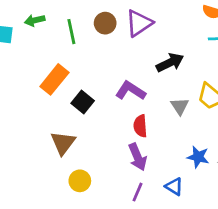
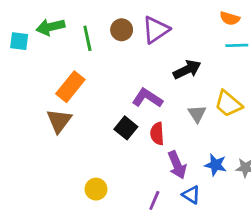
green arrow: (35, 20) -> (50, 27), size x1.4
black square: (83, 102) -> (126, 128), moved
brown triangle: (63, 143) -> (59, 121), moved
purple arrow: (138, 157) -> (177, 165), moved

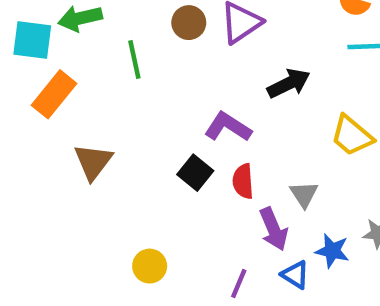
green line: (87, 38) -> (134, 60), moved
cyan square: (19, 41) -> (32, 40), size x1.4
orange rectangle: (70, 87) -> (54, 94), moved
gray triangle: (197, 114) -> (304, 194), moved
blue star: (215, 165) -> (332, 251), moved

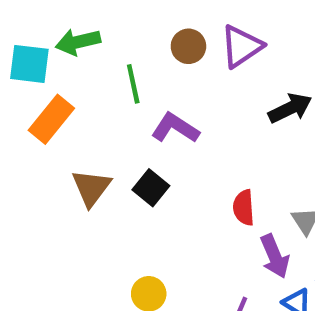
purple L-shape: (228, 127) -> (175, 128), moved
black square: (195, 173) -> (151, 188), moved

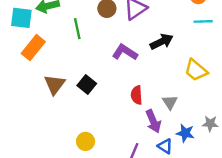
purple L-shape: (175, 128) -> (125, 52), moved

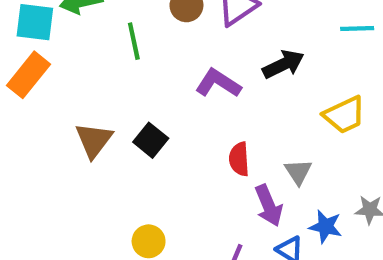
orange rectangle: (33, 48) -> (28, 75), moved
yellow trapezoid: (196, 70) -> (344, 115), turned -65

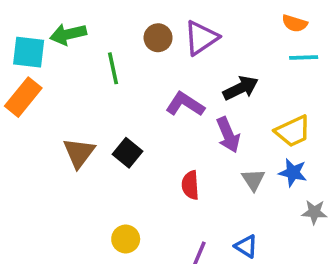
red semicircle: (239, 159) -> (190, 185), moved
purple arrow: (269, 205) -> (228, 135), moved
blue star: (326, 227) -> (293, 173), moved

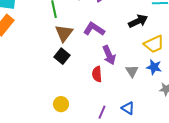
black arrow: (241, 88) -> (138, 21), moved
purple arrow: (228, 135) -> (109, 55), moved
brown triangle: (79, 153) -> (64, 33), moved

